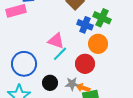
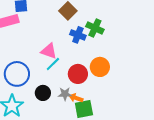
orange circle: (98, 44) -> (100, 67), moved

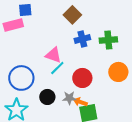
green cross: (95, 28) -> (108, 40), moved, turned -30
blue cross: (78, 35) -> (82, 39), turned -35
orange circle: (100, 67) -> (118, 72), moved

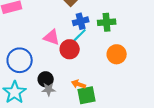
cyan line: (57, 68) -> (80, 35), moved
red circle: (82, 78) -> (70, 49), moved
gray star: (69, 98) -> (49, 89), moved

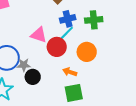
orange circle: (117, 54) -> (87, 52), moved
orange arrow: (79, 84) -> (70, 72), moved
gray star: (49, 89) -> (24, 65), moved

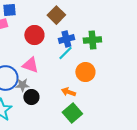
pink triangle: (39, 35) -> (30, 65), moved
red circle: (57, 47) -> (34, 35), moved
green square: (74, 93) -> (72, 113), turned -30

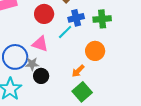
cyan line: (65, 53) -> (65, 32), moved
orange arrow: (68, 92) -> (78, 71), turned -64

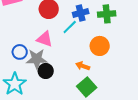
blue circle: (15, 57) -> (20, 52), size x0.6
gray star: (32, 64) -> (37, 59), size x1.5
orange arrow: (78, 71) -> (83, 66), turned 64

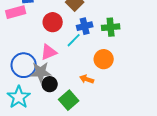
pink triangle: (45, 39) -> (49, 52), turned -42
blue circle: (20, 52) -> (24, 65), size x1.6
green square: (87, 87) -> (69, 100), moved

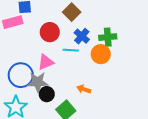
blue cross: (85, 26) -> (82, 36), turned -35
cyan line: (74, 40) -> (71, 50), turned 49
orange circle: (104, 59) -> (101, 54), moved

